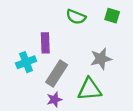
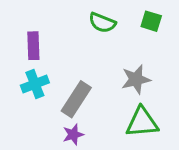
purple rectangle: (45, 43) -> (33, 46), moved
green triangle: (90, 89) -> (142, 122), moved

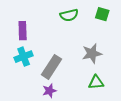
green semicircle: (102, 23) -> (69, 15), turned -36
green triangle: (142, 122) -> (96, 82), size x0.7

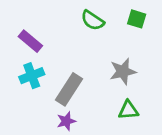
green semicircle: (69, 15) -> (92, 20), turned 48
purple rectangle: (23, 31) -> (30, 41), turned -48

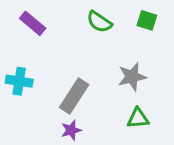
purple rectangle: (30, 41) -> (33, 23), moved
cyan cross: (32, 76) -> (19, 81), moved, turned 30

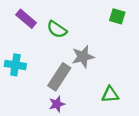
green semicircle: (99, 22) -> (57, 29), moved
gray star: (132, 77) -> (83, 57), moved

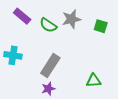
green square: (117, 16) -> (101, 26), moved
gray star: (83, 57) -> (71, 19), moved

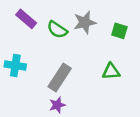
green triangle: (94, 81) -> (111, 71), moved

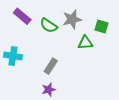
green triangle: (111, 71) -> (85, 43), moved
gray rectangle: (60, 77) -> (51, 66), size x0.7

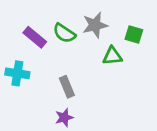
purple rectangle: (22, 16) -> (35, 37), moved
gray rectangle: (51, 66) -> (67, 87), turned -56

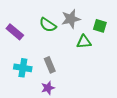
purple rectangle: (35, 37) -> (15, 32), moved
cyan cross: (17, 73) -> (23, 68), moved

